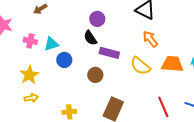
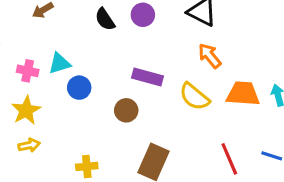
purple circle: (97, 19) -> (143, 15), moved
black semicircle: (90, 38) -> (105, 19), moved
pink cross: (30, 41) -> (28, 71), moved

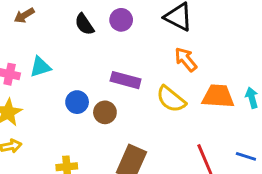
blue circle: (79, 88) -> (77, 102), moved

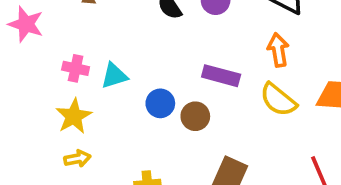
orange arrow: (186, 59) -> (278, 50), moved, turned 30
cyan triangle: (40, 67) -> (114, 76), moved

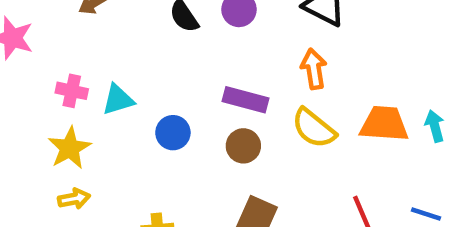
brown circle: (195, 116) -> (243, 146), moved

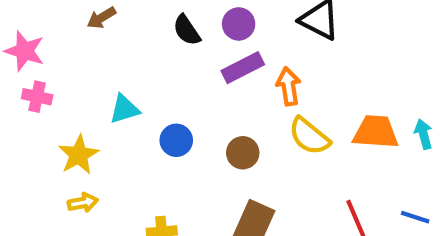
orange arrow: (314, 69) -> (288, 86), moved
pink cross: (72, 91) -> (37, 97), moved
purple rectangle: (246, 100) -> (243, 68), moved, turned -42

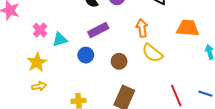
purple rectangle: (243, 68) -> (98, 30), moved
pink cross: (37, 97) -> (40, 30), moved, turned 32
orange trapezoid: (376, 132) -> (188, 28), moved

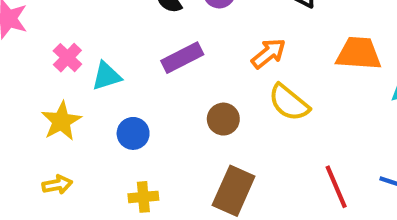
orange arrow: (142, 28) -> (268, 53), turned 60
blue circle: (86, 55) -> (133, 133), moved
yellow arrow: (39, 86) -> (57, 185), moved

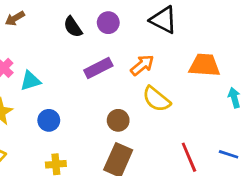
purple rectangle: (182, 58) -> (98, 68), moved
brown circle: (223, 119) -> (118, 120), moved

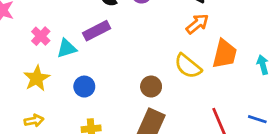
orange arrow: (142, 65) -> (197, 24), moved
orange trapezoid: (205, 65) -> (225, 54), moved, turned 100
purple rectangle: (98, 68) -> (97, 31), moved

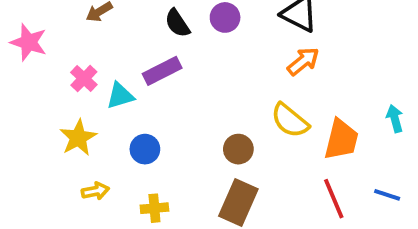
orange trapezoid: (225, 54) -> (341, 140), moved
yellow arrow: (34, 121) -> (95, 191), moved

